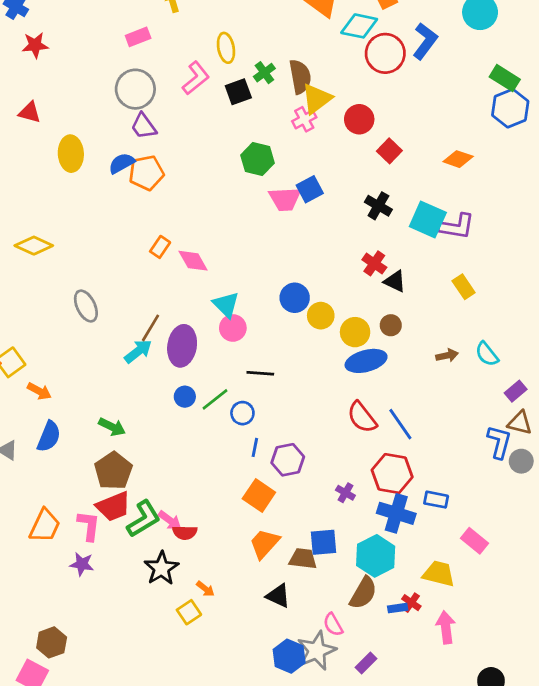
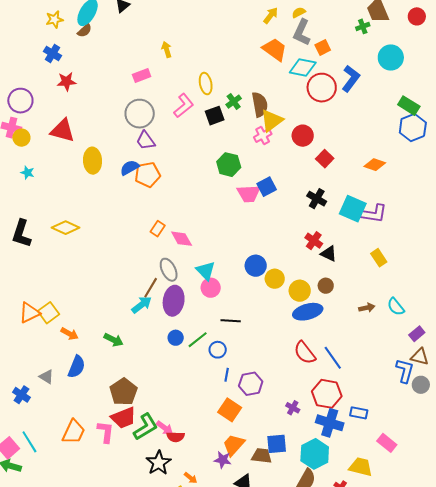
red triangle: (30, 112) -> (63, 131), size x1.5
gray ellipse: (86, 306) -> (169, 270), moved
green arrow: (112, 427) -> (114, 340), moved
purple star: (82, 564) -> (223, 460), moved

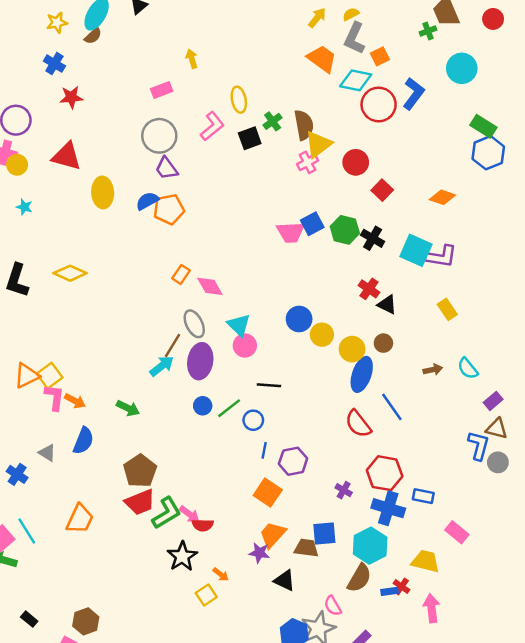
green hexagon: (229, 165) -> (345, 230), moved
blue ellipse: (308, 312) -> (362, 374), turned -56
blue line: (333, 358) -> (392, 407), moved
pink L-shape: (106, 432) -> (54, 397), moved

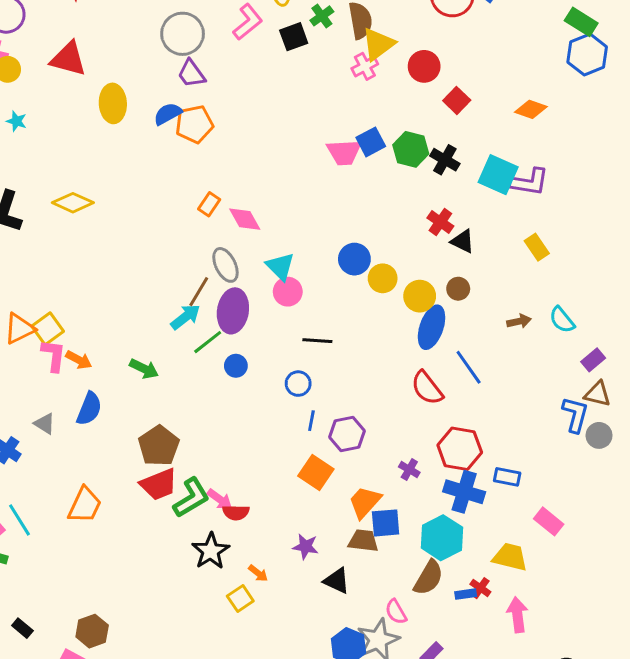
green line: (229, 408) -> (208, 342), moved
orange trapezoid: (273, 535) -> (365, 502), moved

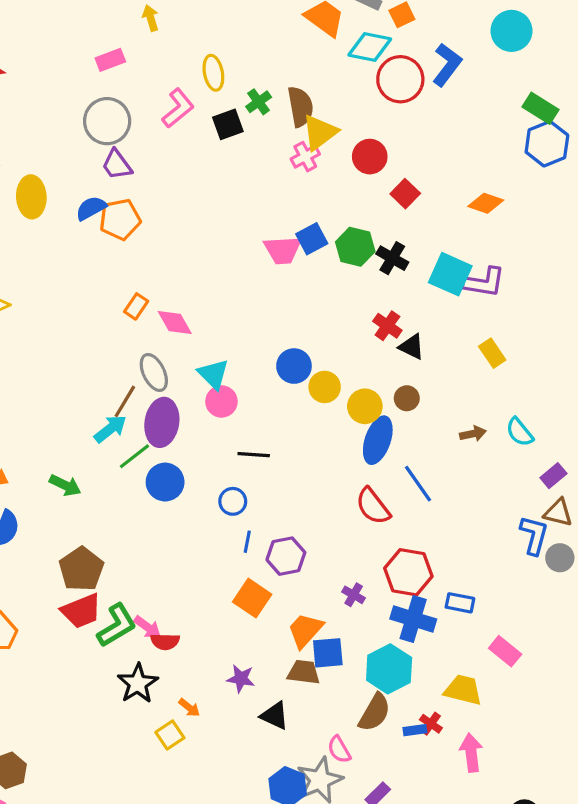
blue circle: (236, 366) -> (165, 482), size x1.5

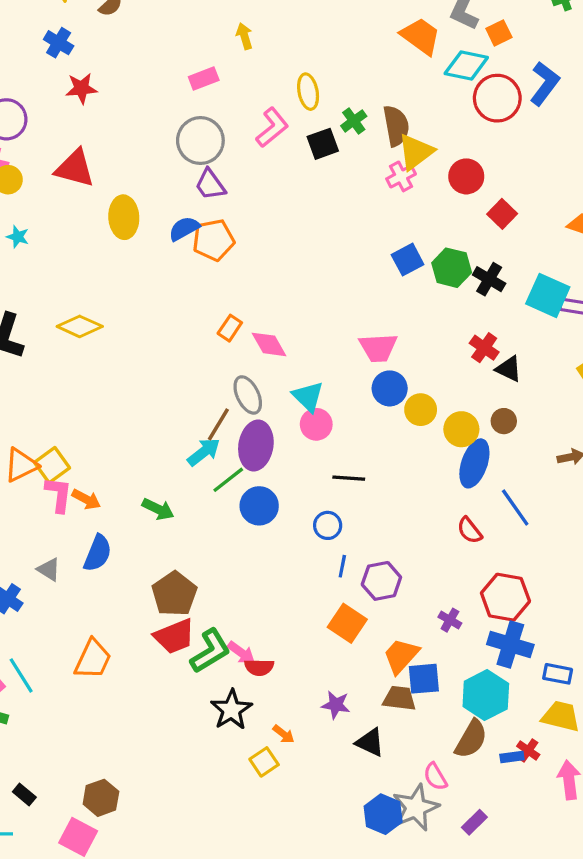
pink trapezoid: (283, 250) -> (378, 348), moved
red semicircle: (373, 506) -> (470, 530), size x0.7
blue rectangle: (460, 603) -> (558, 674), moved

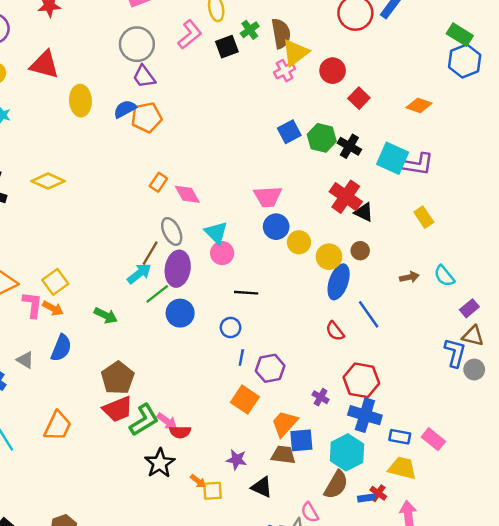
red cross: (484, 348) -> (346, 197), size x1.5
yellow square: (52, 465) -> (55, 282), moved
yellow square: (264, 762) -> (213, 491), moved, turned 30

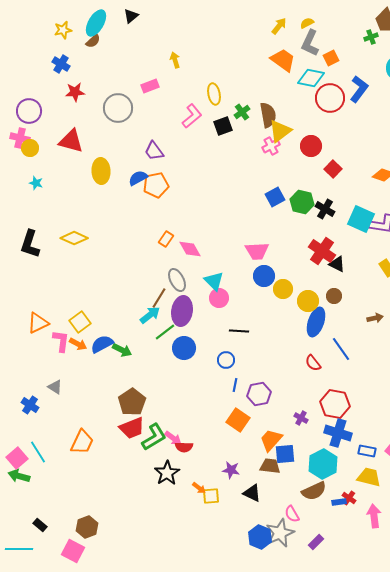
gray circle: (137, 44) -> (118, 108), moved
blue semicircle: (61, 348) -> (102, 344), moved, turned -140
brown semicircle: (336, 485) -> (314, 491), turned 35

